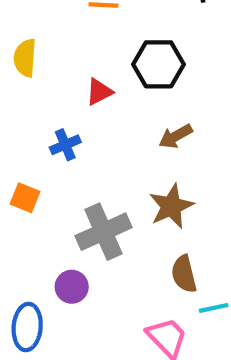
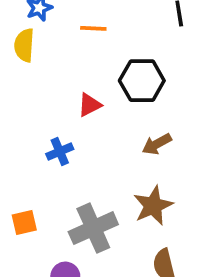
yellow semicircle: (25, 58) -> (24, 45), moved
orange square: (25, 198) -> (24, 222), moved, turned -35

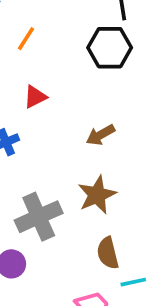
orange line: (93, 28) -> (26, 39), moved, turned -60
black hexagon: (142, 81) -> (110, 48), moved

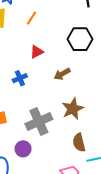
black hexagon: (110, 48) -> (80, 39), moved
brown arrow: (101, 135) -> (62, 74), moved

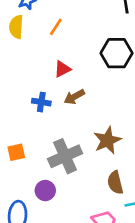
brown arrow: (62, 74) -> (74, 97), moved
blue cross: (20, 78) -> (41, 102), turned 32

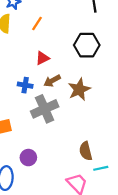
brown star: (107, 140) -> (79, 89), moved
gray cross: (65, 156) -> (45, 109), moved

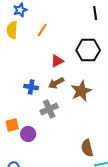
red triangle: (42, 58) -> (57, 61), moved
gray cross: (45, 109) -> (49, 109), size x0.7
purple circle: (28, 158) -> (28, 134), moved

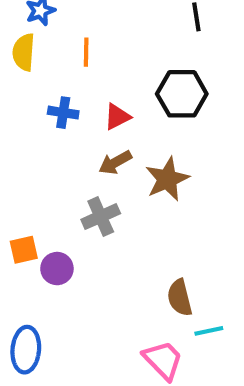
orange line: (42, 30) -> (86, 52), turned -32
blue cross: (31, 87) -> (63, 113), moved

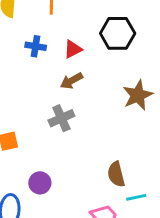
brown star: (167, 179) -> (138, 95), moved
purple circle: (57, 269) -> (40, 183), moved

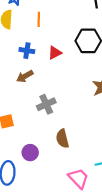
brown arrow: (72, 81) -> (25, 76), moved
brown semicircle: (116, 174) -> (62, 139), moved

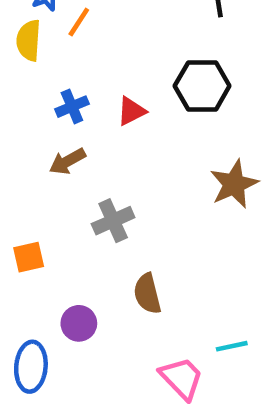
orange line: (39, 19) -> (79, 22), moved, turned 32
blue cross: (27, 51) -> (72, 107), turned -32

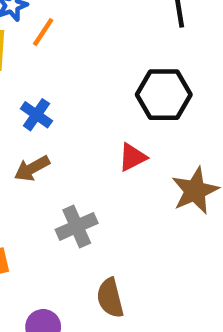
blue cross: (72, 107) -> (36, 115), turned -32
red triangle: (131, 111) -> (132, 157), moved

